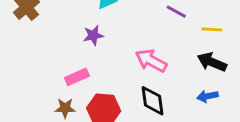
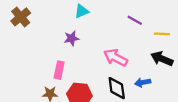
pink rectangle: (77, 77) -> (59, 70), turned -54
blue arrow: (207, 96) -> (143, 82), moved

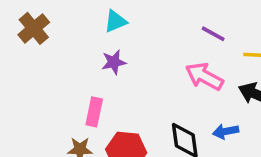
cyan triangle: (82, 11) -> (115, 21), moved
pink arrow: (116, 58) -> (204, 76), moved

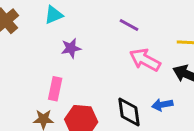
cyan triangle: (115, 21) -> (54, 15), moved
purple line: (213, 34) -> (129, 25), moved

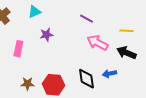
pink rectangle: (55, 89) -> (18, 49), moved

